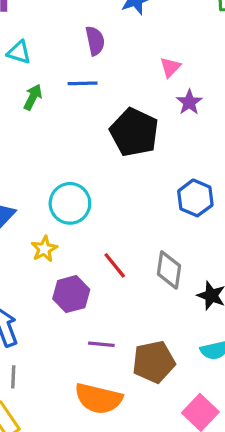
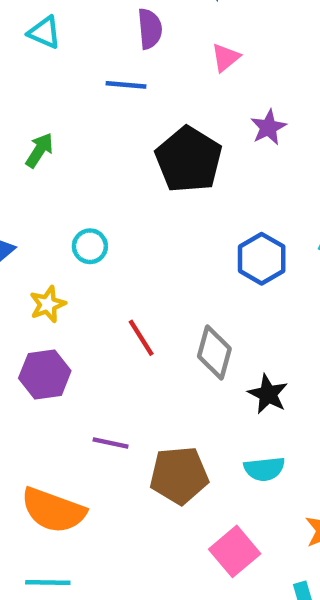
pink triangle: (170, 67) -> (226, 58), moved
green arrow: (33, 97) -> (39, 150), moved
cyan circle: (70, 203) -> (90, 246), size x0.6
purple hexagon: (71, 294) -> (45, 375), moved
orange semicircle: (99, 399) -> (53, 510), moved

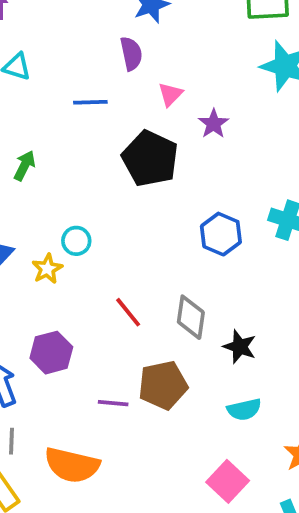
purple semicircle: (150, 29) -> (131, 54), moved
pink triangle: (226, 58) -> (170, 94), moved
yellow star: (48, 304) -> (47, 269), moved
brown pentagon: (179, 475) -> (163, 385), moved

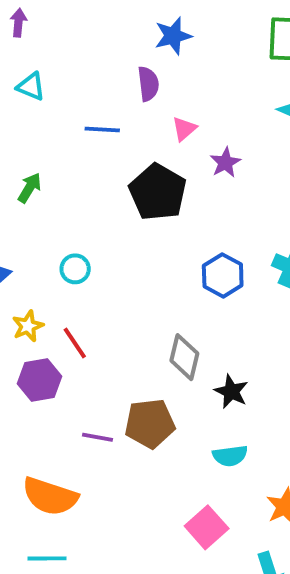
yellow star: (47, 269) -> (28, 326), moved
red line: (128, 312) -> (75, 343), moved

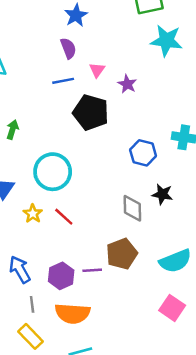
blue line: (102, 129) -> (63, 81), moved
cyan circle: (75, 269) -> (53, 172), size x2.0
purple hexagon: (39, 380) -> (61, 276), moved
black star: (231, 391) -> (162, 194), moved
cyan semicircle: (230, 456) -> (175, 261), size x1.5

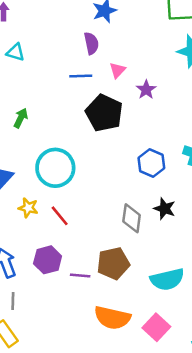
yellow star: (33, 214) -> (28, 208), turned -30
purple hexagon: (61, 276) -> (48, 260), moved
orange semicircle: (73, 313) -> (112, 318), moved

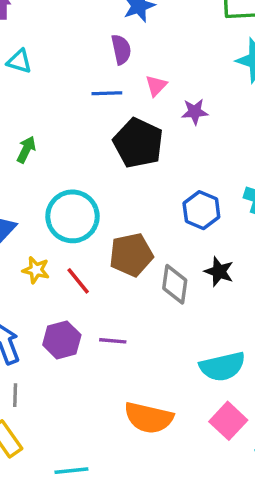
purple star: (146, 90) -> (195, 112), turned 30
brown pentagon: (113, 263) -> (131, 255), moved
purple line: (80, 276) -> (113, 341), moved
pink square: (156, 327) -> (228, 421), moved

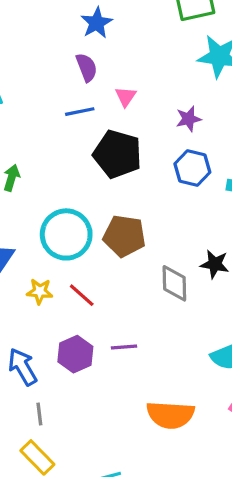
purple star: (195, 112) -> (189, 119), moved
blue hexagon: (201, 210) -> (192, 168), moved
brown pentagon: (131, 255) -> (124, 236), moved, turned 30

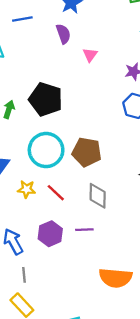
blue line: (80, 112) -> (22, 19), moved
black pentagon: (117, 154) -> (46, 99), moved
gray diamond: (174, 283) -> (98, 196), moved

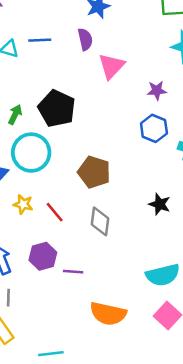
blue line: (22, 19) -> (40, 40), moved
pink triangle: (90, 55) -> (112, 66), size x1.6
cyan circle: (46, 150) -> (31, 153), moved
purple line: (84, 230) -> (73, 272), moved

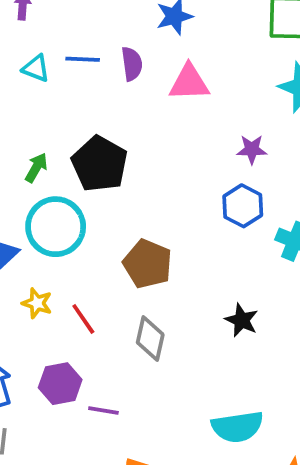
purple semicircle: (85, 39) -> (132, 64), moved
pink triangle: (112, 66) -> (189, 83), moved, turned 40

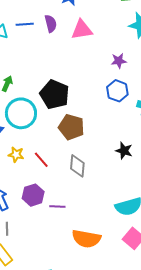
black pentagon: (100, 164) -> (55, 94), moved

